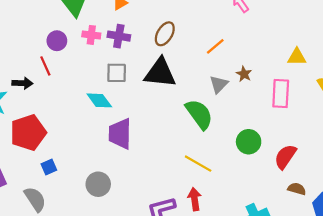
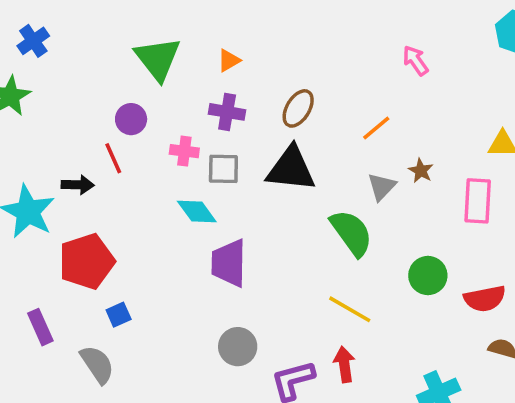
pink cross: (91, 35) -> (184, 151), moved
red semicircle: (285, 157) -> (485, 299), turned -135
gray circle: (98, 184) -> (238, 347), moved

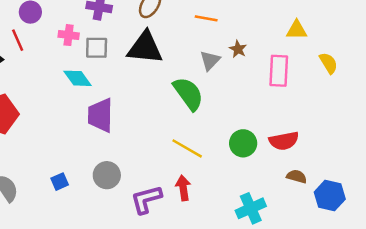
orange line: (376, 128) -> (206, 18), turned 50
green circle: (428, 276) -> (243, 143), moved
blue square: (119, 315) -> (60, 182), moved

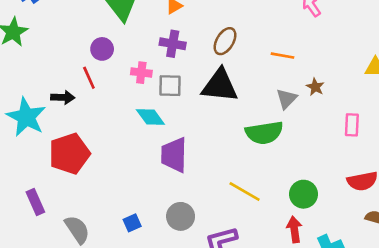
pink rectangle: (279, 71) -> (352, 125), moved, size x0.7
green semicircle: (188, 94) -> (264, 133), turned 117
green circle: (243, 143) -> (303, 194), moved
yellow line: (187, 148) -> (245, 192), moved
red arrow: (183, 188) -> (294, 229), moved

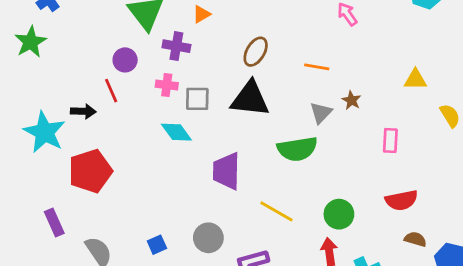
purple cross: (173, 44) -> (176, 46), moved
purple trapezoid: (174, 155) -> (226, 171), moved

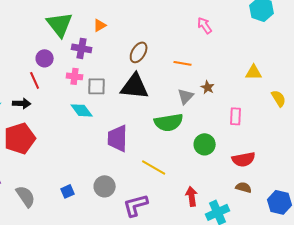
black arrow: (83, 111) -> (22, 103), moved
green circle: (339, 214) -> (205, 144), moved
brown semicircle: (415, 239) -> (244, 187), moved

